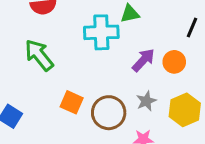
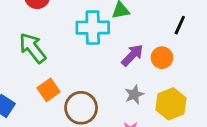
orange square: (72, 102) -> (49, 90), moved, turned 30
brown circle: (109, 113) -> (81, 108), moved

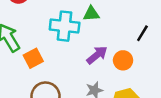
orange square: (49, 90) -> (33, 58), moved

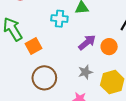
cyan cross: (65, 26) -> (59, 19), size x0.7

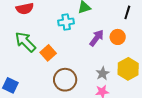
gray star: (85, 72) -> (103, 73), moved

